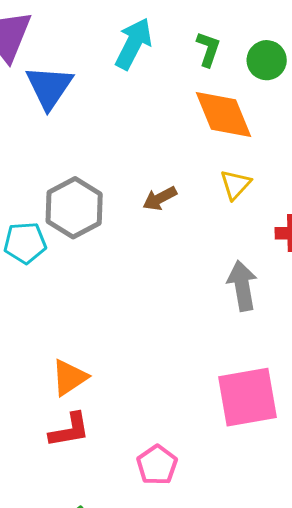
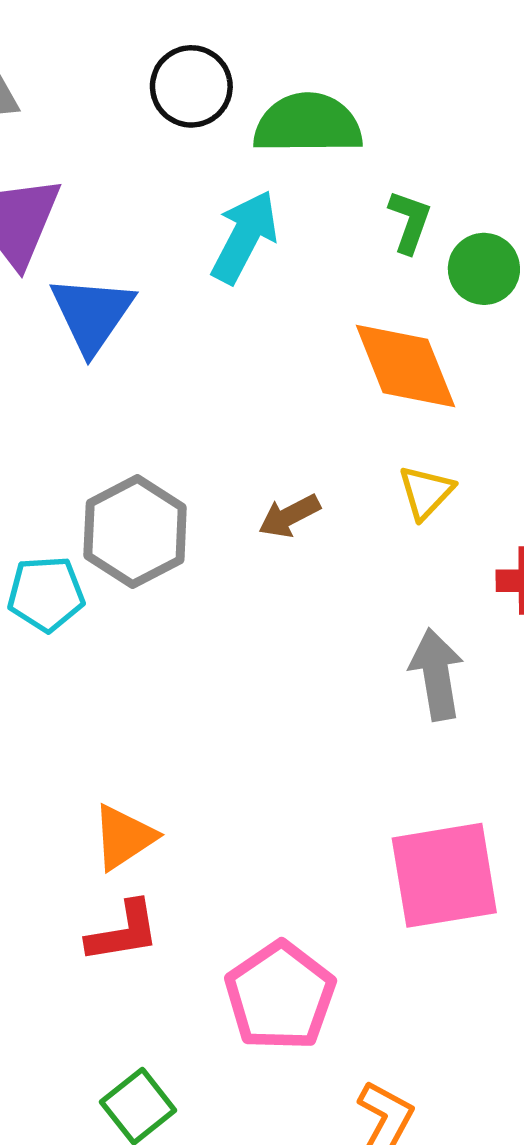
green L-shape: (208, 49) -> (410, 222), moved
pink pentagon: (157, 465) -> (280, 996), size x1.5

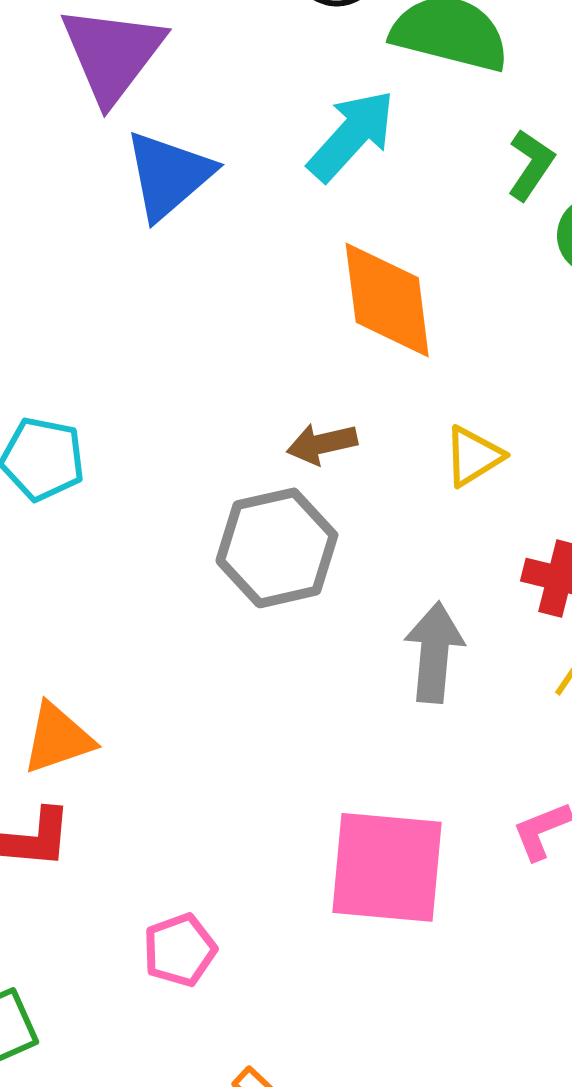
orange diamond: (405, 366) -> (387, 300), moved
gray hexagon: (135, 531) -> (277, 548), moved
pink pentagon: (280, 996) -> (180, 950), size x0.6

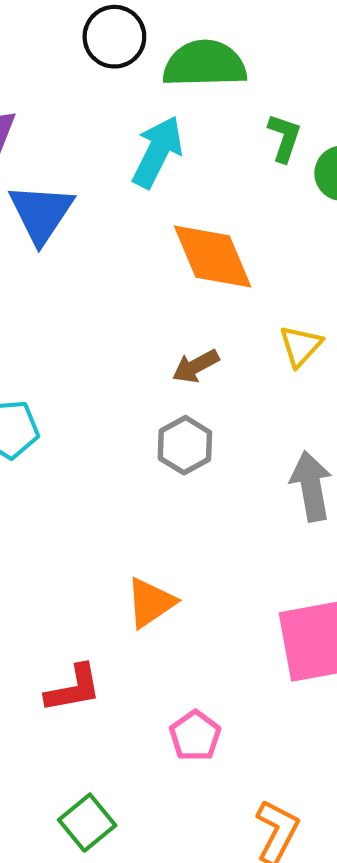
gray hexagon: (277, 548) -> (185, 445), size x0.7
orange triangle: (58, 738) -> (151, 603), moved

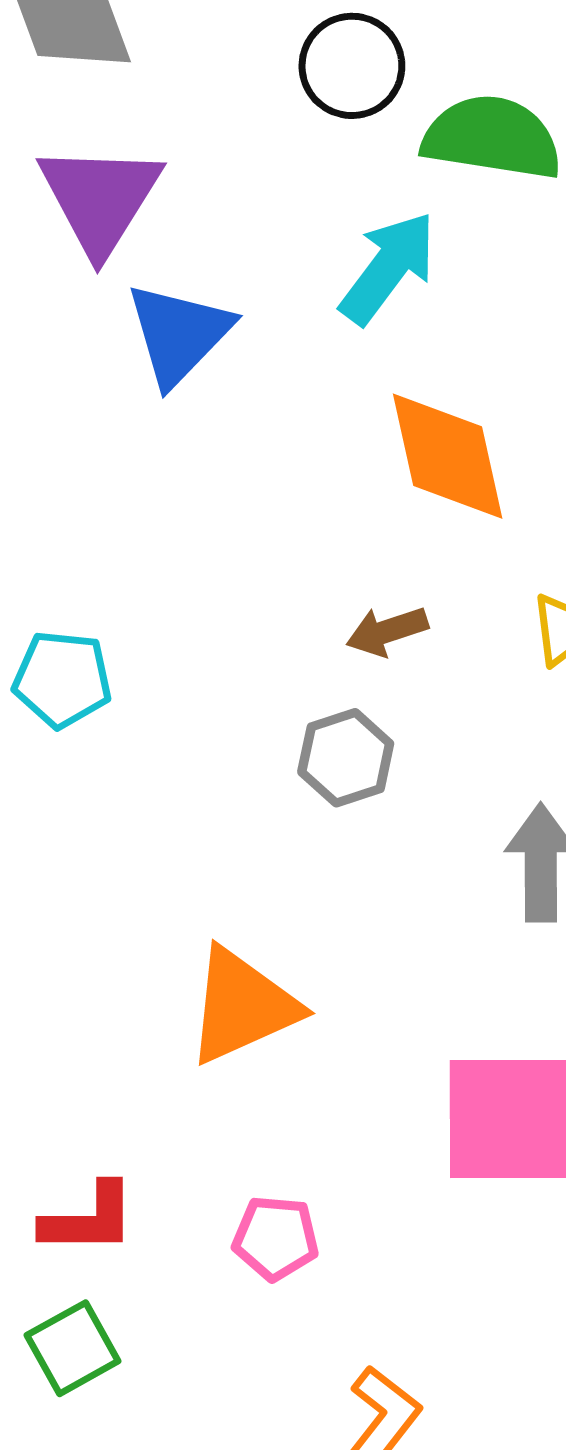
orange triangle: (151, 603) -> (242, 1006), size x1.4
red L-shape: (73, 689) -> (89, 1219), moved
pink pentagon: (195, 736) -> (276, 1238), turned 30

